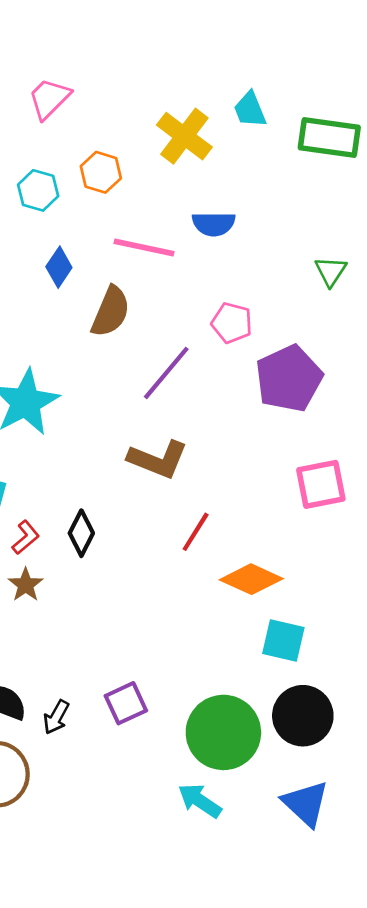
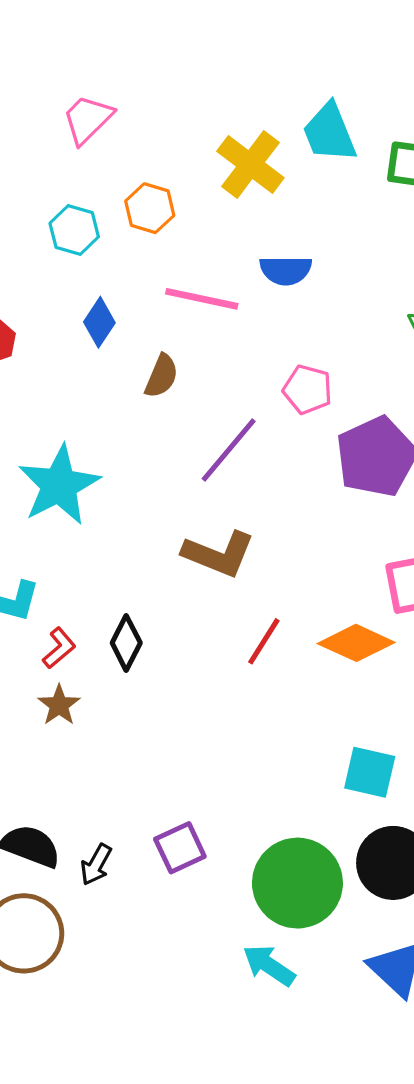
cyan trapezoid: (250, 110) -> (329, 133), size x1.4
brown semicircle: (111, 312) -> (161, 376), size x0.7
orange diamond: (251, 579) -> (356, 643), moved

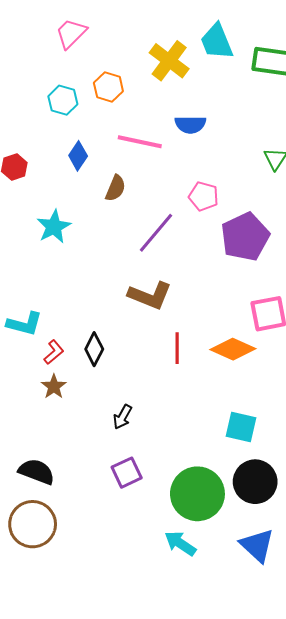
cyan star: (59, 485) -> (54, 227), moved, size x0.7
red line: (264, 641) -> (177, 348), turned -32
black arrow: (96, 865) -> (123, 417), moved

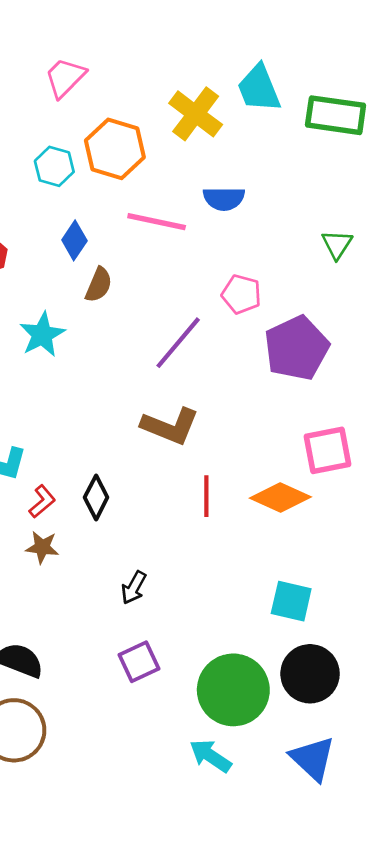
orange hexagon: (108, 87) -> (115, 149), size x1.5
brown semicircle: (115, 188) -> (99, 285), moved
brown star: (54, 387) -> (42, 547), turned -30

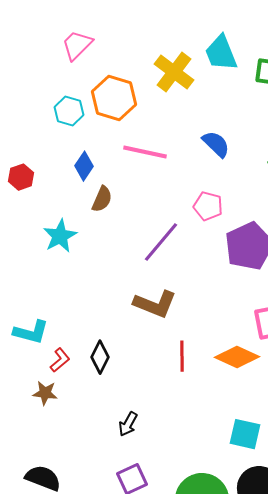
blue semicircle: (224, 199) -> (216, 144), moved, turned -136
brown star: (42, 547) -> (45, 393), moved

